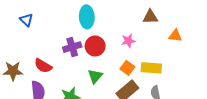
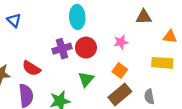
yellow rectangle: (151, 68) -> (162, 63), moved

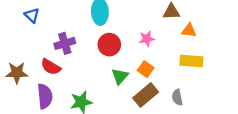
orange triangle: (170, 37) -> (189, 31), moved
purple cross: (62, 49) -> (65, 43), moved
green triangle: (86, 79) -> (120, 76), moved

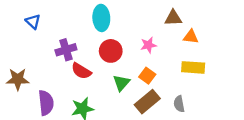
red semicircle: (51, 67) -> (81, 71), moved

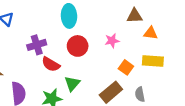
orange square: (147, 76) -> (126, 67), moved
green triangle: (121, 83) -> (72, 84), moved

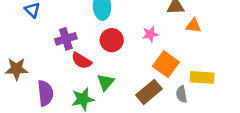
yellow rectangle: (153, 61) -> (202, 77), moved
orange square: (126, 67) -> (166, 64), size x1.5

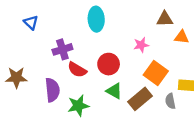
red circle: (112, 40) -> (109, 64), moved
green triangle: (106, 82) -> (114, 91), moved, turned -42
purple semicircle: (45, 93) -> (52, 90), moved

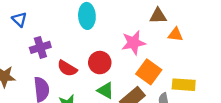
pink star: (141, 45) -> (134, 43), size x1.5
purple cross: (62, 49) -> (40, 47), moved

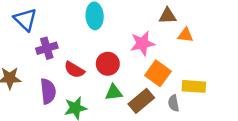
blue triangle: (19, 19) -> (25, 20), size x1.5
green triangle: (106, 91) -> (114, 92), turned -36

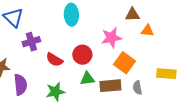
yellow rectangle: (194, 86) -> (166, 74), moved
purple semicircle: (48, 91) -> (20, 85), moved
brown rectangle: (141, 101) -> (110, 86), turned 35

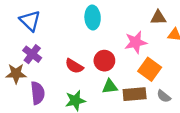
purple cross: (31, 42) -> (32, 54), moved, turned -36
gray semicircle: (137, 88) -> (164, 96), turned -40

